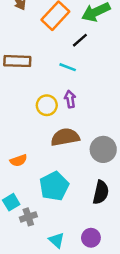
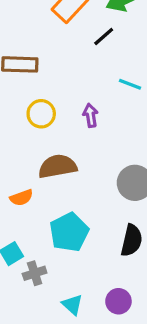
cyan line: (68, 67) -> (130, 84), moved
yellow circle: (47, 105) -> (41, 114), moved
brown semicircle: (65, 137) -> (58, 166), moved

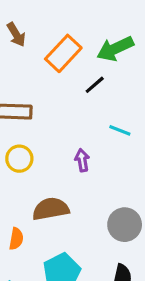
yellow circle: (41, 114) -> (19, 159), moved
orange semicircle: (21, 198) -> (16, 239), turned -60

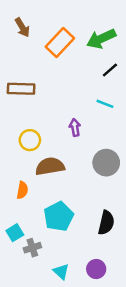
black line: (95, 85) -> (110, 70), moved
yellow circle: (19, 159) -> (30, 140), moved
gray circle: (125, 225) -> (106, 163), moved

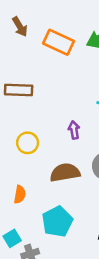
orange rectangle: (60, 42) -> (59, 42), turned 72
brown semicircle: (50, 166) -> (65, 173), moved

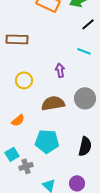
orange semicircle: (20, 194) -> (18, 120), turned 40
cyan pentagon: (57, 222) -> (47, 141), turned 30

